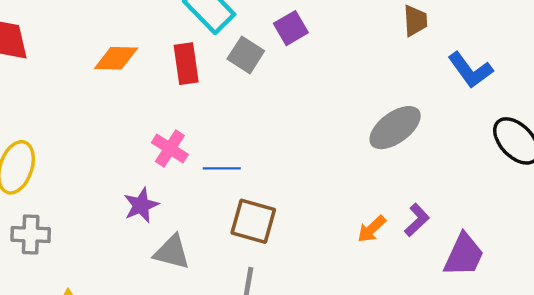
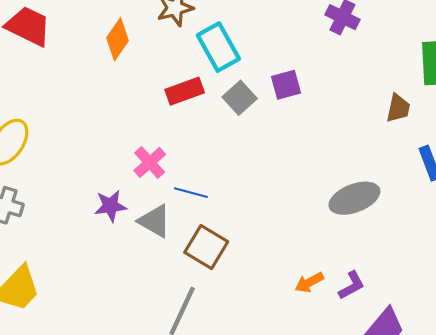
orange diamond: (116, 58) -> (117, 39), moved, turned -72
red rectangle: (186, 64) -> (185, 91), turned 63
gray triangle: (172, 252) -> (155, 221), moved

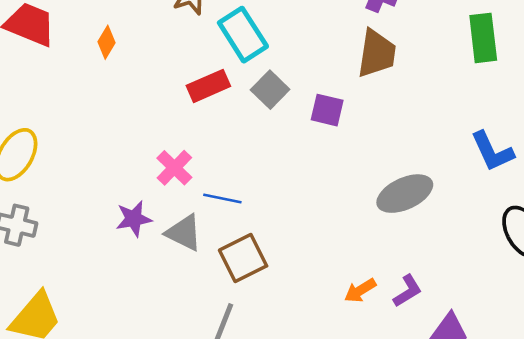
orange diamond: (117, 39) -> (107, 42), moved, size x0.7
purple square: (286, 85) -> (327, 110), moved, turned 32
brown trapezoid: (398, 108) -> (377, 53), moved, size x1.5
brown square: (206, 247) -> (243, 258), turned 36

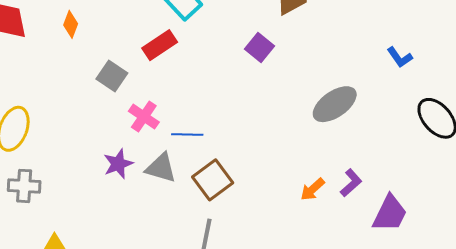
gray square: (270, 90) -> (112, 76), moved
purple square: (327, 110) -> (260, 48), turned 36
blue L-shape: (492, 151) -> (400, 57), size x0.7

